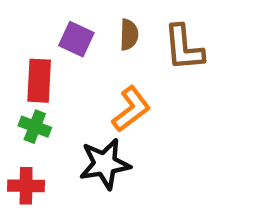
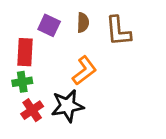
green cross: (35, 127) -> (22, 82), turned -30
red cross: (26, 186) -> (32, 110), moved, turned -35

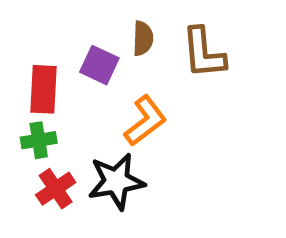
purple square: (49, 25) -> (99, 65), moved

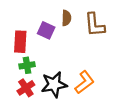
orange L-shape: (145, 121) -> (84, 82), moved
green cross: (39, 140) -> (27, 65), moved

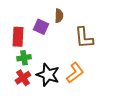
brown L-shape: (95, 25) -> (84, 38), moved
black star: (54, 84) -> (48, 75), turned 30

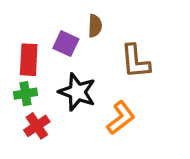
green cross: (24, 58) -> (25, 94), moved
black star: (48, 75) -> (77, 92), moved

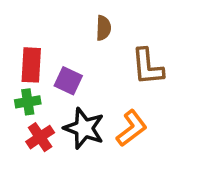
purple square: (66, 44) -> (68, 81), moved
black star: (77, 92) -> (84, 128), moved

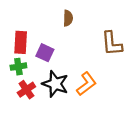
brown L-shape: (147, 67) -> (112, 44), moved

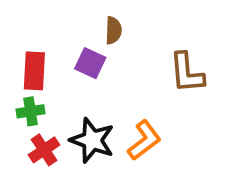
purple square: (45, 53) -> (90, 63), moved

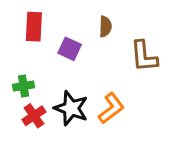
brown semicircle: (113, 30) -> (105, 27), moved
red rectangle: (34, 71) -> (34, 27), moved

